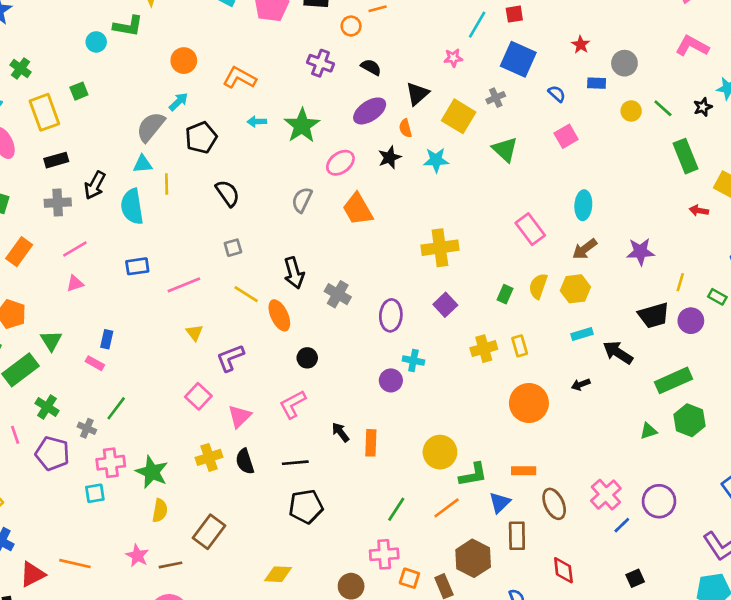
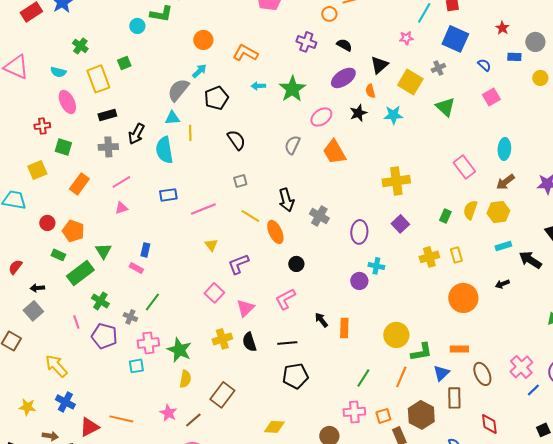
orange line: (447, 508) -> (401, 377), turned -30
brown line: (171, 565) -> (193, 420), turned -30
orange square: (409, 578) -> (383, 416), moved, turned -35

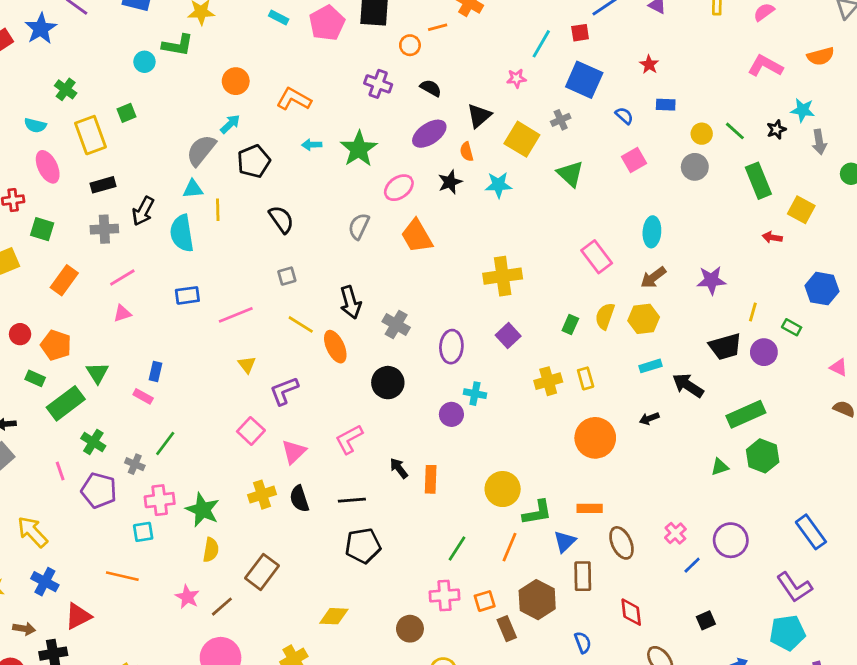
gray circle: (535, 42) -> (695, 167), moved
black circle: (296, 264) -> (388, 383), moved, size x1.5
pink cross: (521, 367) -> (675, 533), size x0.7
orange line: (121, 419) -> (122, 576), moved

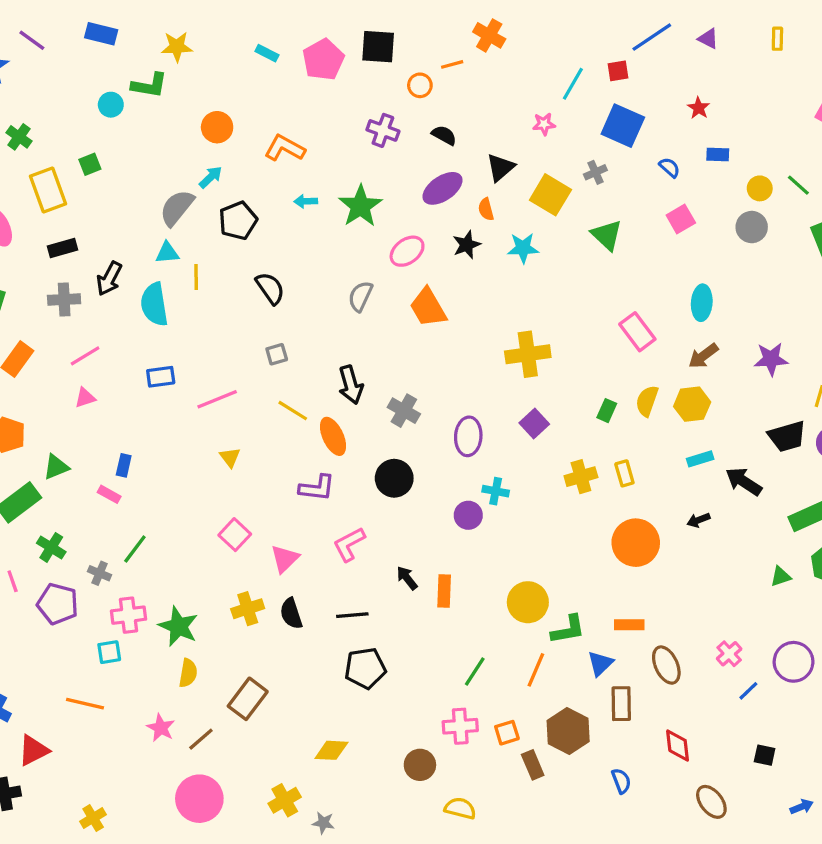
green triangle: (97, 373) -> (56, 467), turned 40
purple L-shape: (284, 391) -> (317, 488), moved, turned -152
black square: (706, 620) -> (765, 755), turned 36

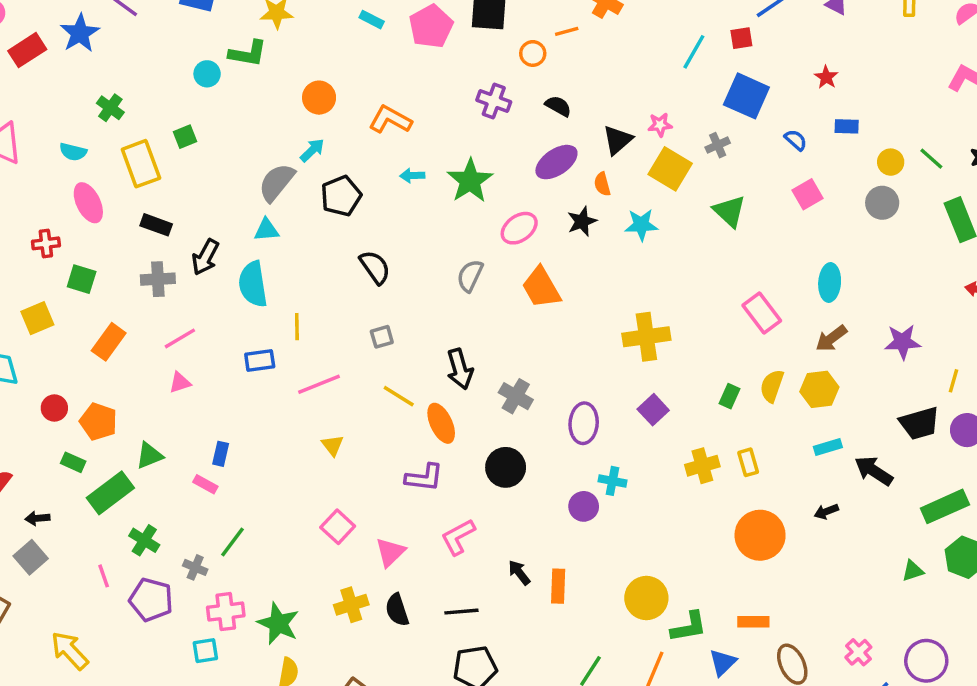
pink star: (544, 124) -> (660, 125), moved
black rectangle: (62, 248) -> (156, 225), turned 36
yellow line: (196, 277) -> (297, 327), moved

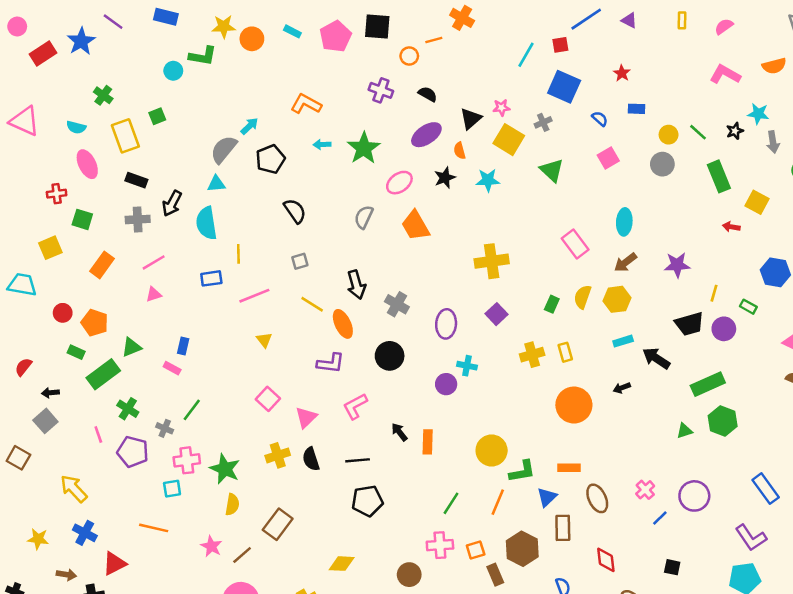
orange circle: (319, 98) -> (252, 39), moved

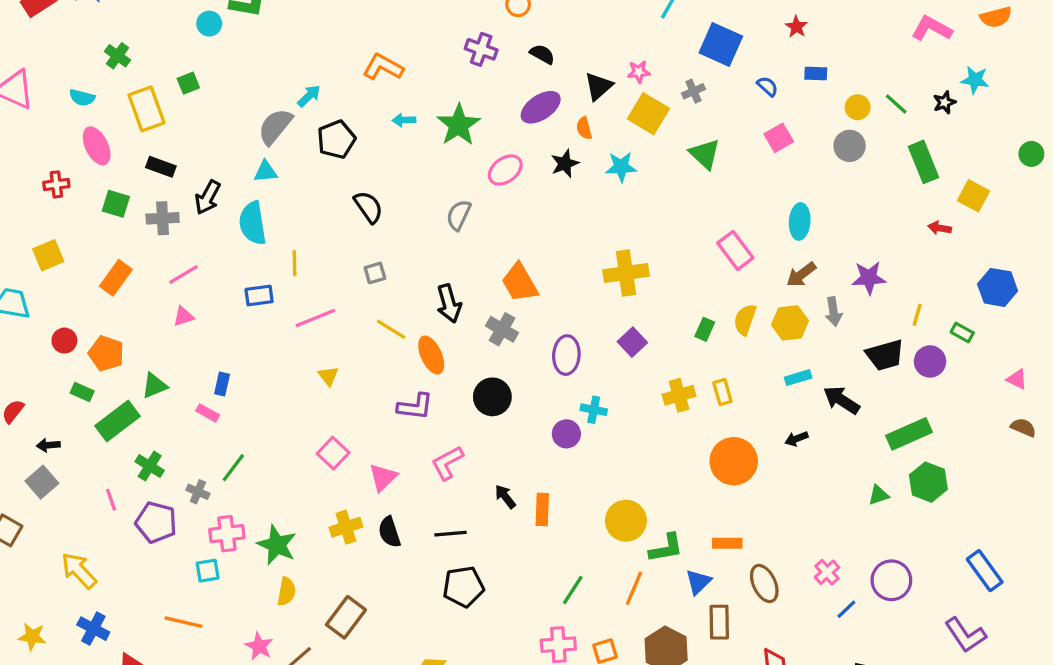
gray arrow: (773, 142) -> (833, 312), moved
green square: (82, 219) -> (116, 204), moved
orange trapezoid: (415, 226) -> (520, 283), moved

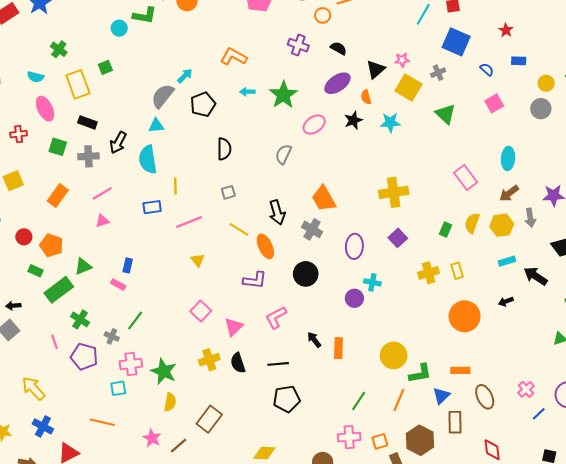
black semicircle: (368, 207) -> (224, 149), turned 35

